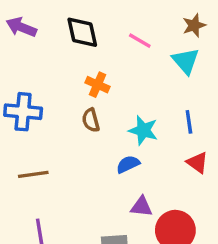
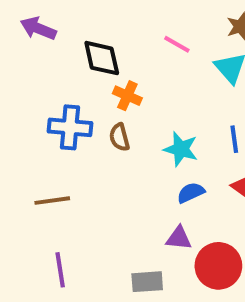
black diamond: (82, 32) -> (102, 58), moved
blue cross: (23, 112) -> (70, 127), moved
blue semicircle: (128, 164) -> (191, 193), moved

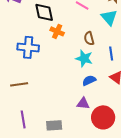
brown semicircle: (119, 137) -> (89, 38), moved
gray rectangle: (147, 282) -> (54, 125), moved

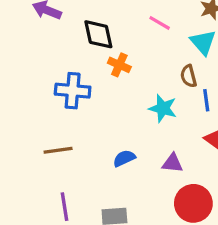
brown semicircle: (89, 38) -> (189, 76), moved
blue semicircle: (89, 80) -> (124, 158), moved
purple triangle: (83, 103) -> (172, 163), moved

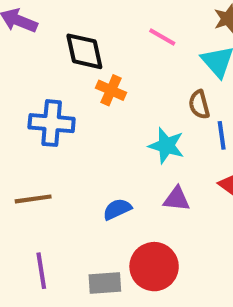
purple triangle: (172, 163) -> (177, 199), moved
red circle: (193, 203) -> (154, 267), moved

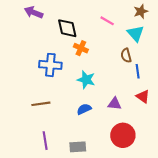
cyan star: (166, 146) -> (86, 80), moved
red circle: (154, 267) -> (123, 135), moved

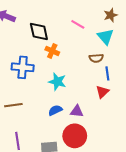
brown semicircle: (126, 55) -> (96, 58), turned -80
red triangle: (143, 96) -> (102, 92), moved, turned 40
purple triangle: (114, 104) -> (77, 111), moved
red circle: (123, 135) -> (75, 136), moved

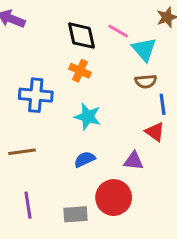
black diamond: (39, 32) -> (82, 36), moved
cyan triangle: (105, 37) -> (144, 49), moved
red triangle: (102, 92) -> (155, 132), turned -40
purple triangle: (77, 111) -> (133, 161), moved

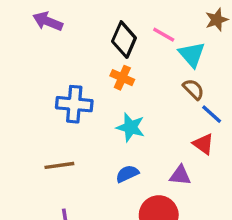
black diamond: (82, 36) -> (124, 40), turned 36
brown semicircle: (146, 81) -> (193, 89), turned -130
blue line: (163, 104) -> (212, 114), turned -40

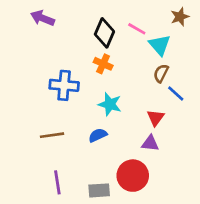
brown semicircle: (193, 89) -> (161, 73), turned -108
red triangle: (203, 144) -> (156, 118), moved, turned 30
blue semicircle: (127, 174) -> (98, 135), moved

